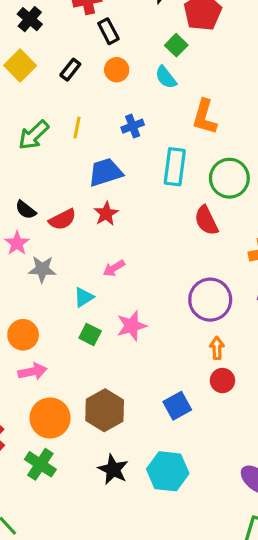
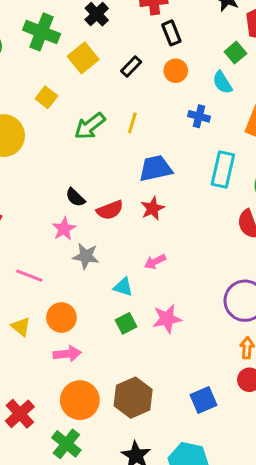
blue cross: (133, 126) -> (199, 116), moved, turned 30
cyan triangle: (84, 297) -> (123, 287), turned 45
green square: (90, 334) -> (126, 323), turned 30

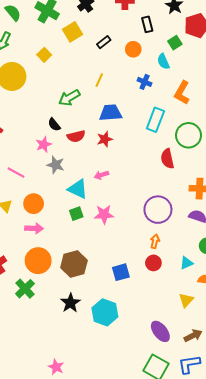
black rectangle: (171, 33) -> (147, 24), moved
green arrow: (90, 126) -> (69, 98), moved
cyan triangle: (123, 287) -> (78, 189), size x1.5

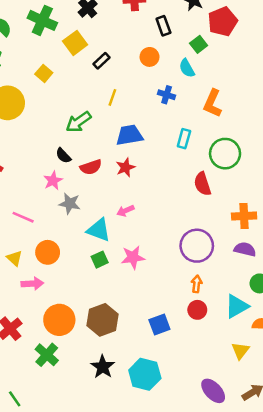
black rectangle: (104, 42) -> (101, 61), moved
cyan rectangle: (155, 120) -> (184, 139), size x0.7
pink arrow: (34, 228) -> (32, 284), moved
cyan triangle: (186, 263) -> (237, 306), size x1.5

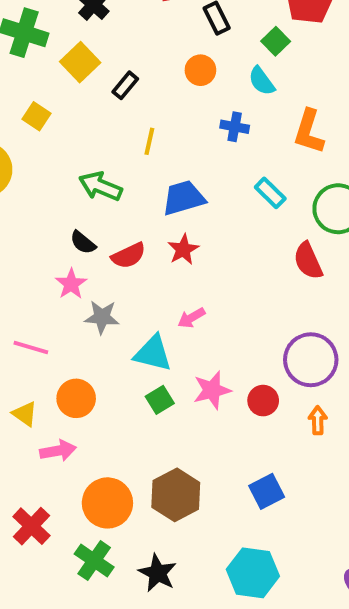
green arrow: (78, 122) -> (100, 186), turned 65
cyan rectangle: (184, 139) -> (270, 193), turned -54
red circle: (197, 310) -> (263, 401), moved
black star: (103, 367) -> (158, 573), moved

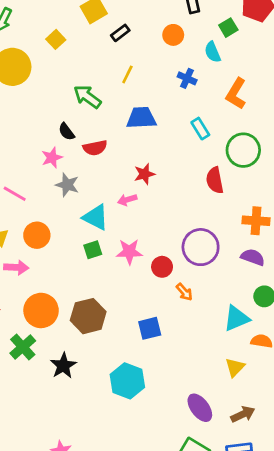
red star: (183, 249) -> (144, 174), moved
orange arrow: (318, 420) -> (184, 292), moved, turned 126

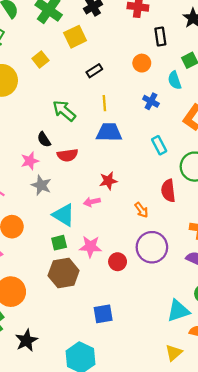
black rectangle: (120, 33) -> (94, 71), moved
yellow line: (127, 74) -> (104, 103), moved, turned -35
orange arrow: (184, 292) -> (141, 210), moved
brown hexagon: (88, 316) -> (64, 273), moved

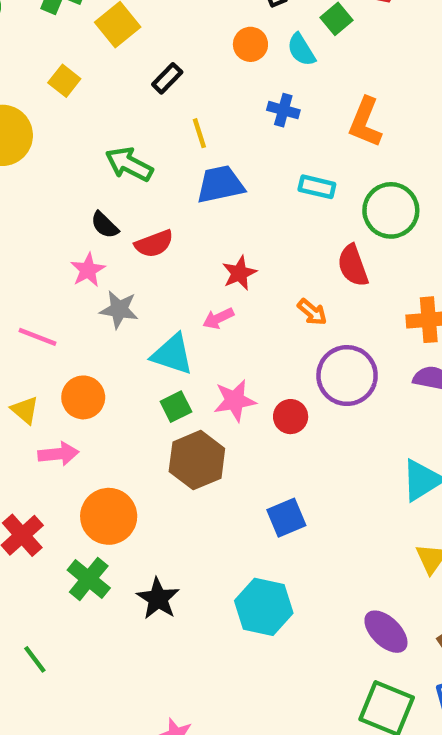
cyan semicircle: (175, 80) -> (301, 50), moved
cyan rectangle: (159, 145) -> (317, 187), turned -36

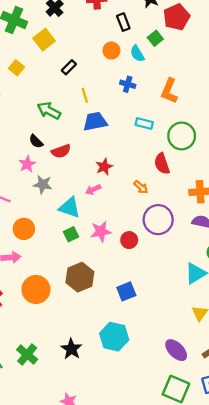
brown hexagon: (197, 460) -> (80, 277), moved
green cross: (89, 579) -> (27, 355), moved
black star: (158, 599) -> (71, 349), moved

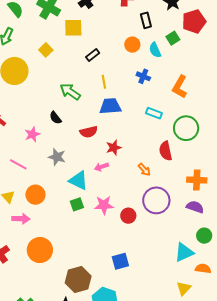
yellow square: (44, 40) -> (73, 28), turned 30
red semicircle: (61, 151) -> (89, 132), moved
pink star: (27, 164) -> (32, 134), moved
brown hexagon: (80, 277) -> (78, 280), moved

